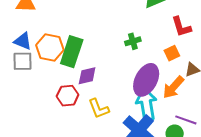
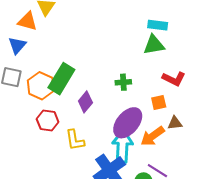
red L-shape: (181, 27) -> (174, 79), turned -60
blue triangle: (23, 41) -> (17, 45), moved, turned 36
orange hexagon: (50, 47) -> (41, 86), moved
purple diamond: (87, 76) -> (85, 102), moved, turned -50

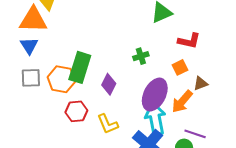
orange triangle: (27, 21) -> (33, 20), size x1.4

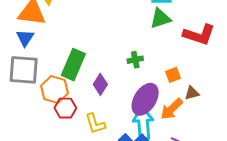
red L-shape: (189, 41) -> (199, 35), moved, size x1.4
gray square: (31, 78) -> (24, 70), size x1.5
orange hexagon: (61, 79) -> (55, 90), moved

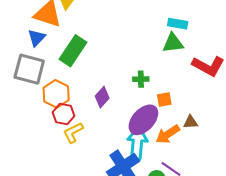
green rectangle: (73, 65) -> (73, 51), moved
orange square: (173, 75) -> (164, 99), moved
yellow L-shape: (95, 124) -> (73, 133), moved, turned 70

